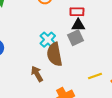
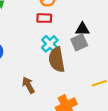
red rectangle: (77, 12) -> (44, 18), moved
brown arrow: (37, 74) -> (28, 85), moved

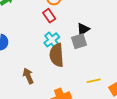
red rectangle: (44, 18) -> (49, 16), turned 48
black triangle: (82, 29) -> (83, 29), turned -40

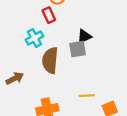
cyan cross: (52, 40) -> (34, 38), moved
brown arrow: (28, 76) -> (15, 78), turned 77

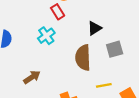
gray square: (78, 49) -> (115, 49), moved
brown semicircle: (50, 60) -> (83, 58), moved

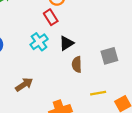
black triangle: (95, 28) -> (66, 43), moved
brown semicircle: (83, 58) -> (77, 64), size x0.6

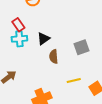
red rectangle: (51, 17) -> (18, 25), moved
cyan cross: (39, 42) -> (19, 39), turned 35

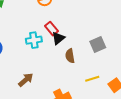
red rectangle: (18, 25) -> (51, 29), moved

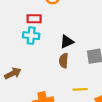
red rectangle: (51, 29) -> (34, 19), moved, turned -64
black triangle: (58, 38) -> (67, 42), moved

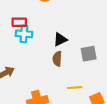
red rectangle: (34, 19) -> (19, 22), moved

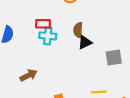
brown semicircle: (57, 59) -> (78, 30), moved

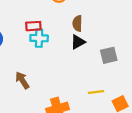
brown semicircle: (78, 30) -> (77, 23), moved
brown arrow: (29, 75) -> (22, 80), turned -91

